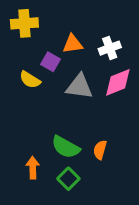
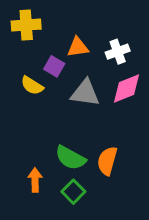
orange semicircle: (100, 150) -> (107, 161), size x1.4

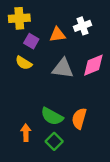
white cross: (118, 52) -> (82, 26), moved
purple square: (54, 66) -> (31, 41), moved

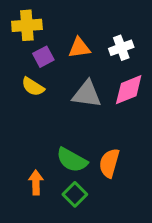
white cross: (82, 26) -> (121, 48), moved
purple square: (31, 41) -> (43, 57), turned 32

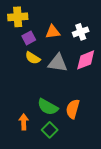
yellow semicircle: (33, 87) -> (33, 58), moved

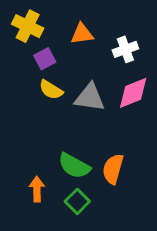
yellow cross: (18, 17) -> (28, 26), turned 30
orange triangle: (53, 32) -> (82, 34), moved

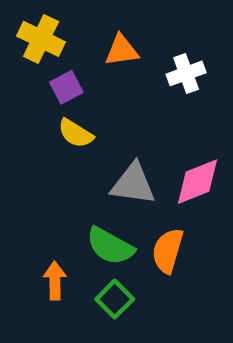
pink diamond: (133, 93) -> (198, 182), moved
gray triangle: (90, 98) -> (133, 184), moved

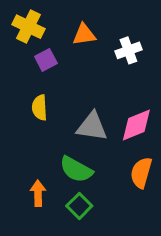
yellow semicircle: (76, 133) -> (40, 108), moved, turned 55
orange semicircle: (168, 251) -> (141, 173), moved

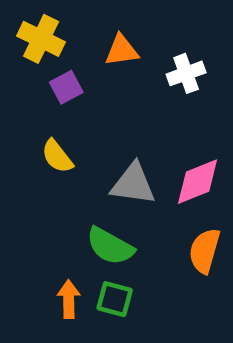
yellow semicircle: (40, 108) -> (57, 156), turned -35
orange arrow: (38, 193) -> (69, 299), moved
green square: (79, 206) -> (115, 299), turned -30

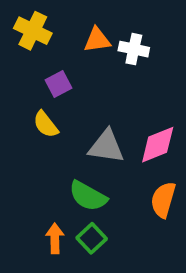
white cross: (186, 73) -> (134, 49), moved, turned 32
purple square: (66, 87) -> (58, 84), moved
green square: (115, 299) -> (92, 238), turned 32

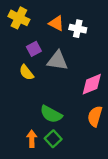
orange triangle: (97, 40) -> (56, 23), turned 35
gray triangle: (106, 146) -> (57, 61), moved

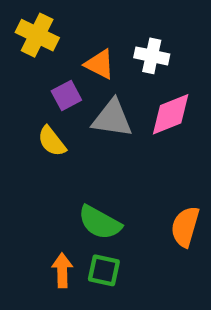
orange triangle: (56, 23) -> (100, 64), moved
pink diamond: (92, 84) -> (171, 114), moved
green square: (53, 139) -> (104, 270), turned -35

